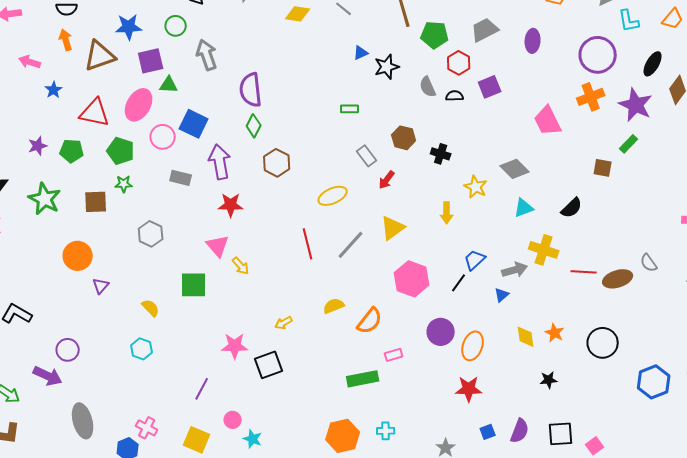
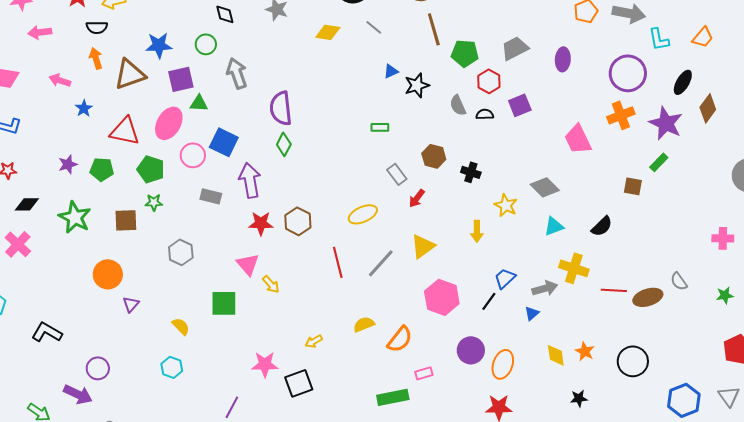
brown hexagon: (277, 163) -> (298, 221), moved

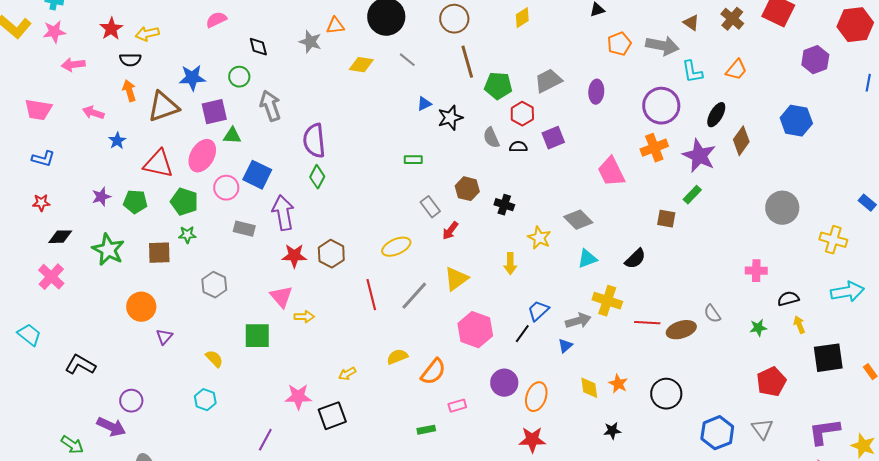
yellow arrow: (271, 284) -> (304, 317), turned -48
green rectangle: (393, 397) -> (426, 430), size x0.6

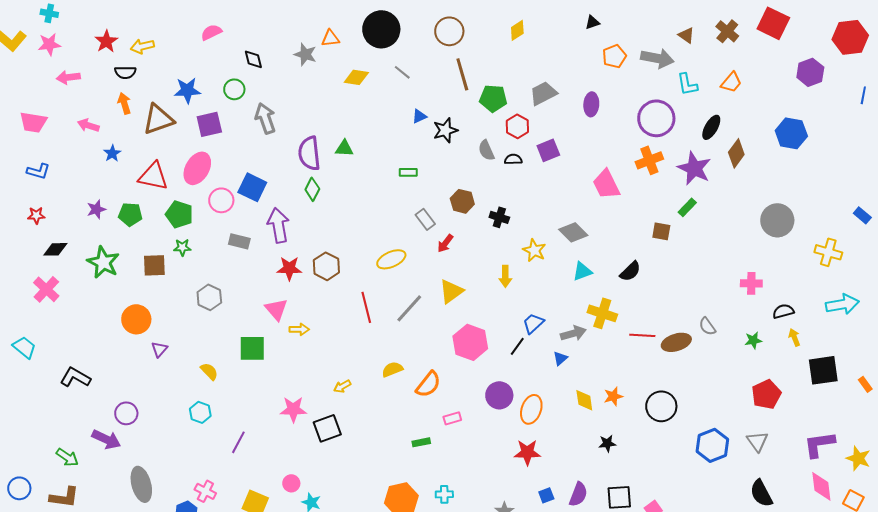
green triangle: (232, 136) -> (344, 148), moved
orange star: (618, 384) -> (613, 396), turned 30
purple line: (265, 440) -> (238, 442), moved

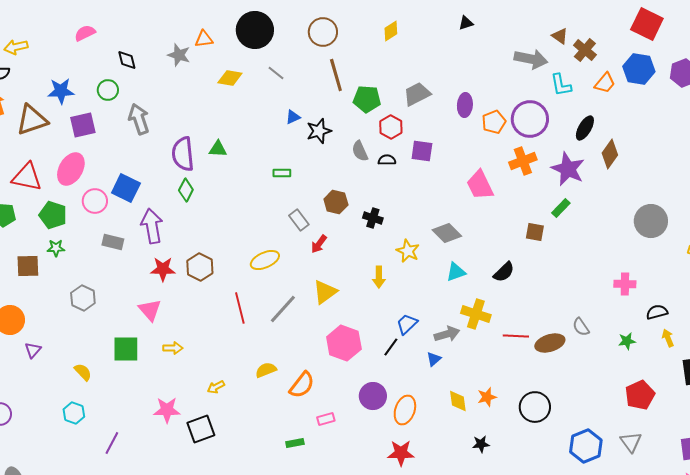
brown cross: (727, 31) -> (585, 50), moved
orange pentagon: (614, 56) -> (494, 122), moved
blue hexagon: (791, 133) -> (639, 69), moved
purple square: (548, 150) -> (422, 151), turned 30
yellow arrow: (299, 329) -> (173, 348), moved

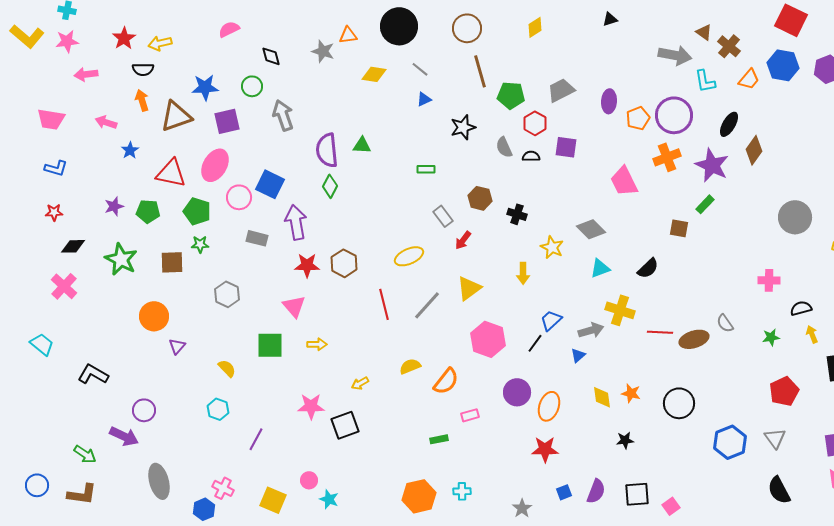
blue triangle: (293, 117) -> (424, 99), moved
orange star: (487, 397) -> (631, 393), turned 30

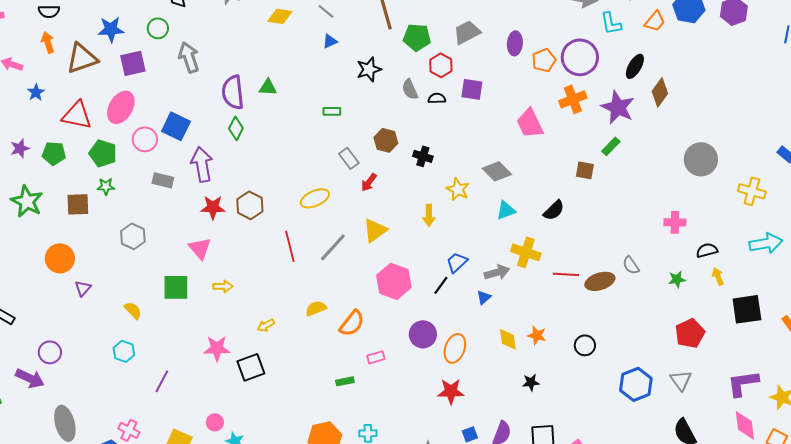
black circle: (679, 403) -> (585, 345), size x0.7

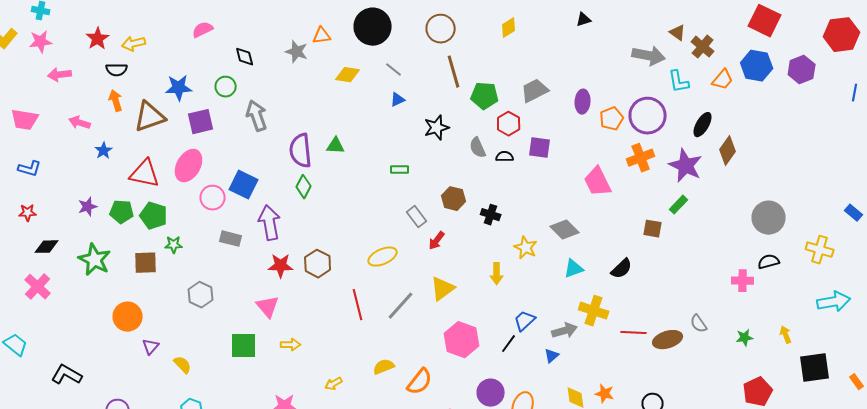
green pentagon: (103, 153) -> (154, 216), moved
black semicircle: (707, 250) -> (769, 262), moved
yellow semicircle: (133, 310) -> (183, 365), moved

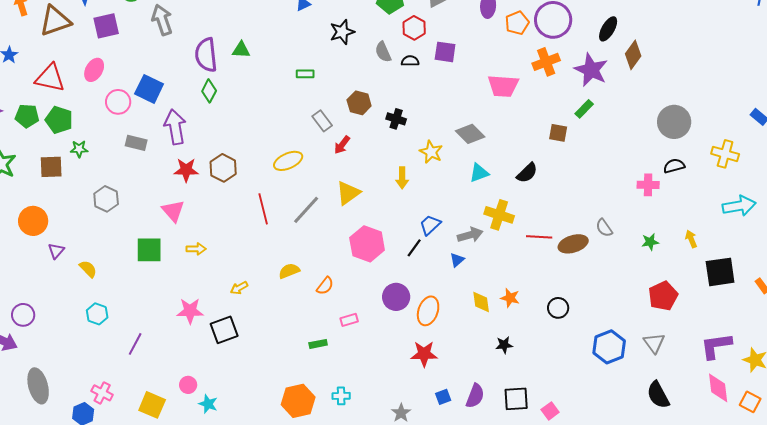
pink ellipse: (189, 166) -> (94, 70), size x0.7
pink trapezoid: (598, 182) -> (503, 86), turned -60
orange semicircle: (420, 382) -> (325, 286), size x0.7

